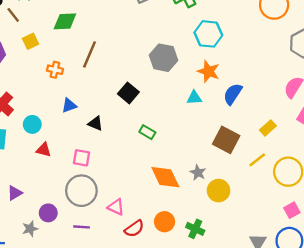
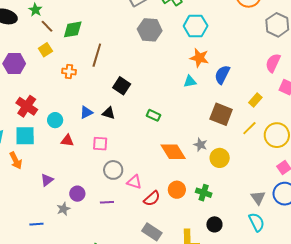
brown line: (13, 15) -> (47, 26), moved
gray hexagon: (163, 58) -> (150, 30), moved
black square: (128, 93) -> (122, 86), moved
blue triangle: (69, 106) -> (86, 112), moved
gray circle: (81, 191) -> (113, 170), moved, size x0.7

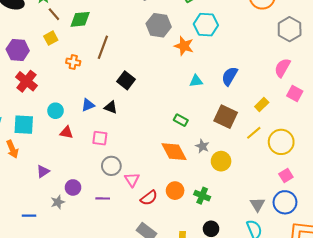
orange star: (199, 58) -> (184, 46), moved
red cross: (27, 106) -> (26, 81), moved
green rectangle: (153, 115) -> (181, 120), moved
pink triangle: (134, 182) -> (132, 180), turned 35

